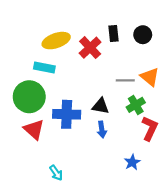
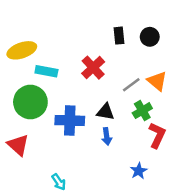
yellow ellipse: (56, 41) -> (22, 50), moved
red cross: (90, 48) -> (93, 68), moved
gray line: (125, 80) -> (131, 85), turned -36
red triangle: (34, 129) -> (18, 145), moved

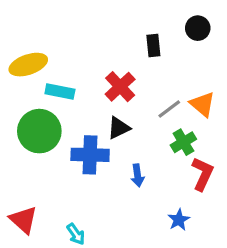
black circle: (150, 37) -> (198, 28), moved
black triangle: (105, 112) -> (119, 128), moved, turned -36
red triangle: (18, 145) -> (23, 220), moved

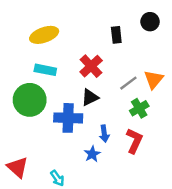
yellow ellipse: (28, 65) -> (44, 35), moved
orange triangle: (202, 104) -> (154, 79), turned 30
red L-shape: (202, 174) -> (134, 141), moved
blue star: (179, 220) -> (92, 154), moved

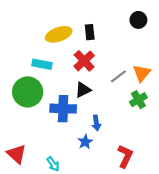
yellow ellipse: (44, 35) -> (59, 34), moved
black rectangle: (116, 35) -> (90, 32), moved
green cross: (139, 108) -> (138, 100), moved
red L-shape: (134, 141) -> (125, 156), moved

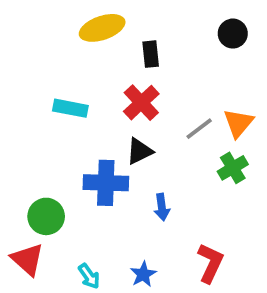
yellow ellipse: (59, 34) -> (102, 28), moved
green circle: (28, 92) -> (46, 216), moved, size x0.7
blue star: (85, 142) -> (143, 274), moved

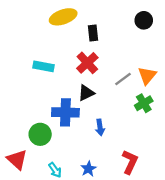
green circle: (46, 216) -> (40, 134), moved

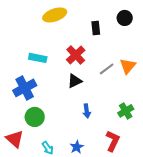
black rectangle: (93, 33) -> (96, 28), moved
green cross: (144, 103) -> (126, 111), moved
blue cross: (65, 112) -> (25, 88), moved, turned -30

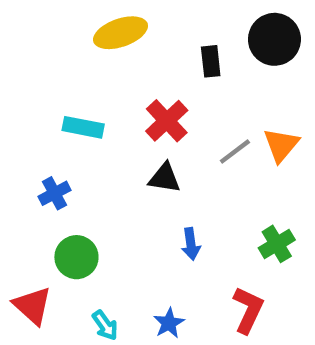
black circle: (125, 18) -> (274, 39), size x1.5
black triangle: (75, 81) -> (164, 178), turned 35
blue cross: (25, 88) -> (54, 193), size x0.6

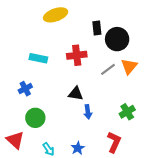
black circle: (274, 39) -> (117, 39), moved
red cross: (167, 121) -> (77, 55), turned 36
black triangle: (164, 178) -> (76, 94), moved

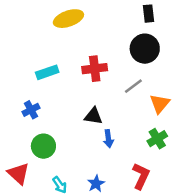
black rectangle: (97, 28) -> (148, 14), moved
cyan rectangle: (38, 58) -> (47, 72), turned -30
orange triangle: (129, 66) -> (160, 104), moved

